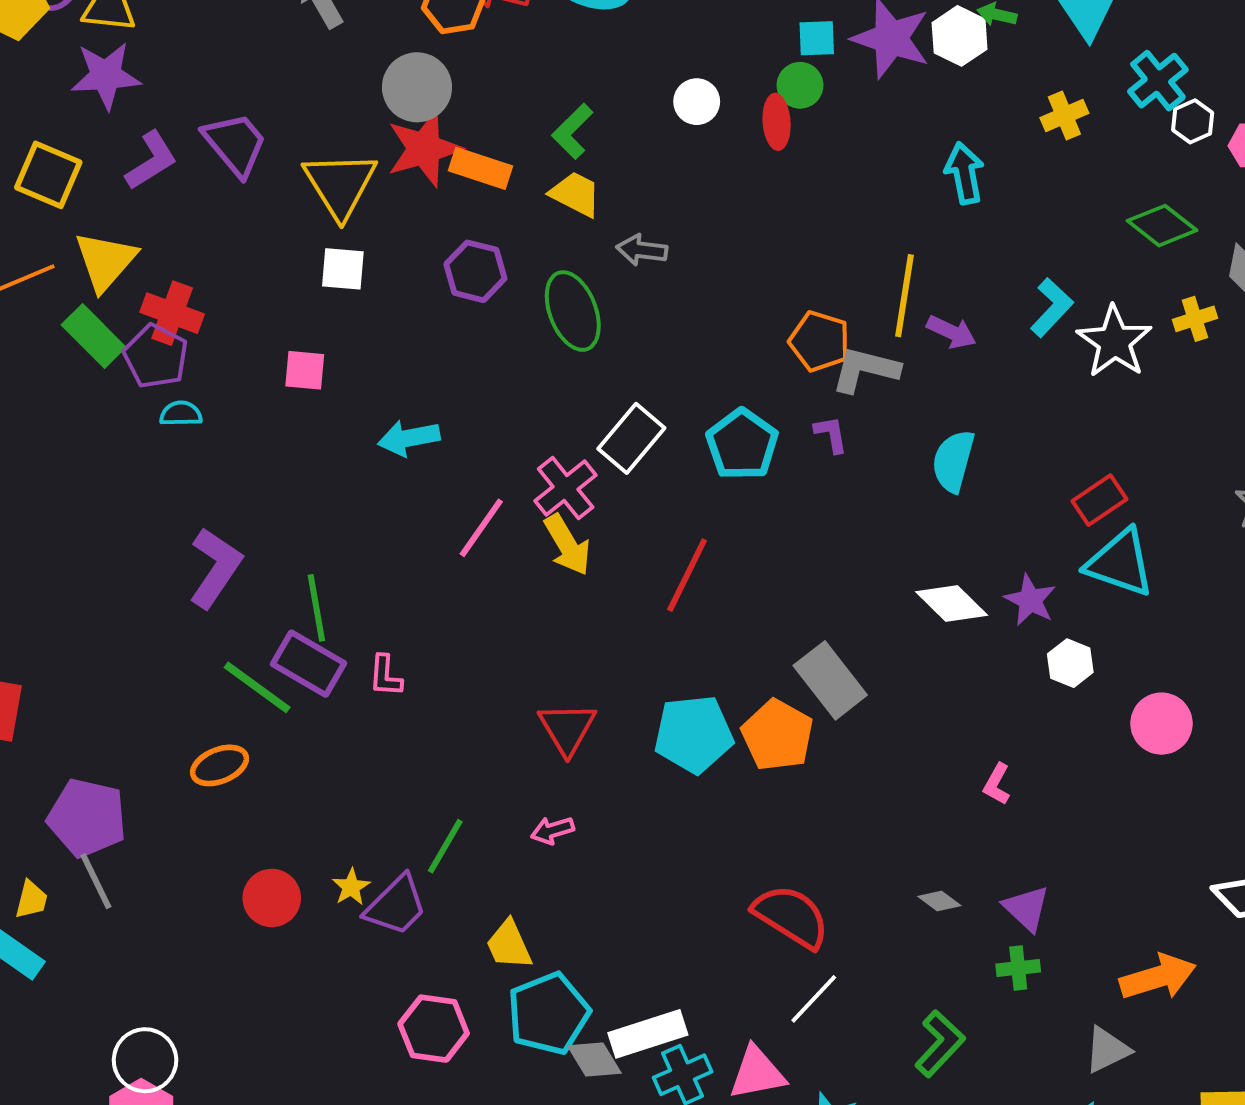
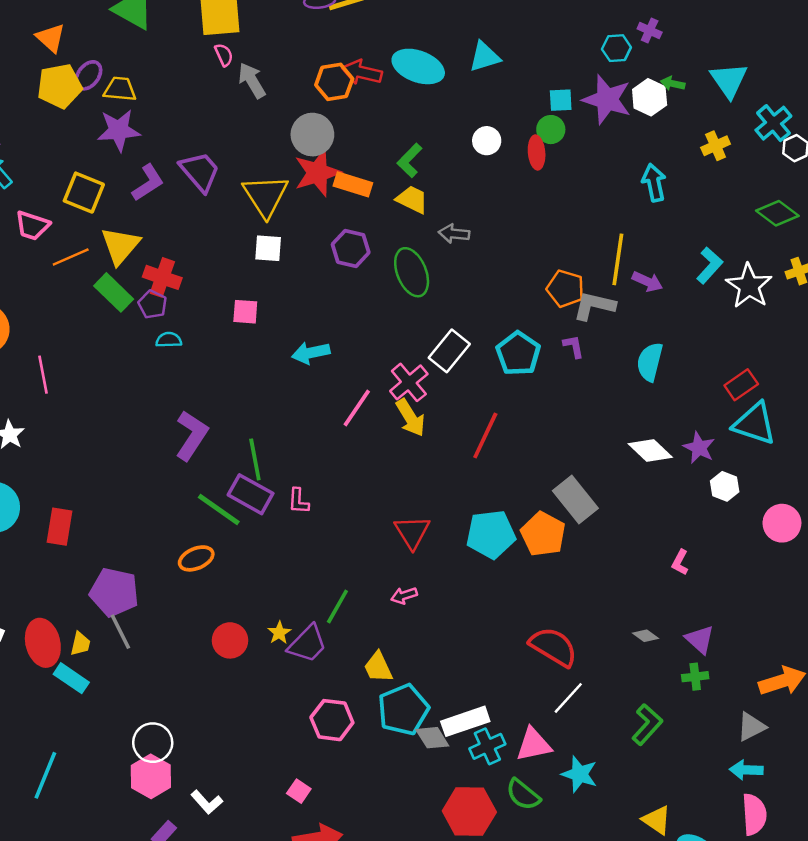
purple pentagon: (156, 356) -> (153, 304), size x0.7

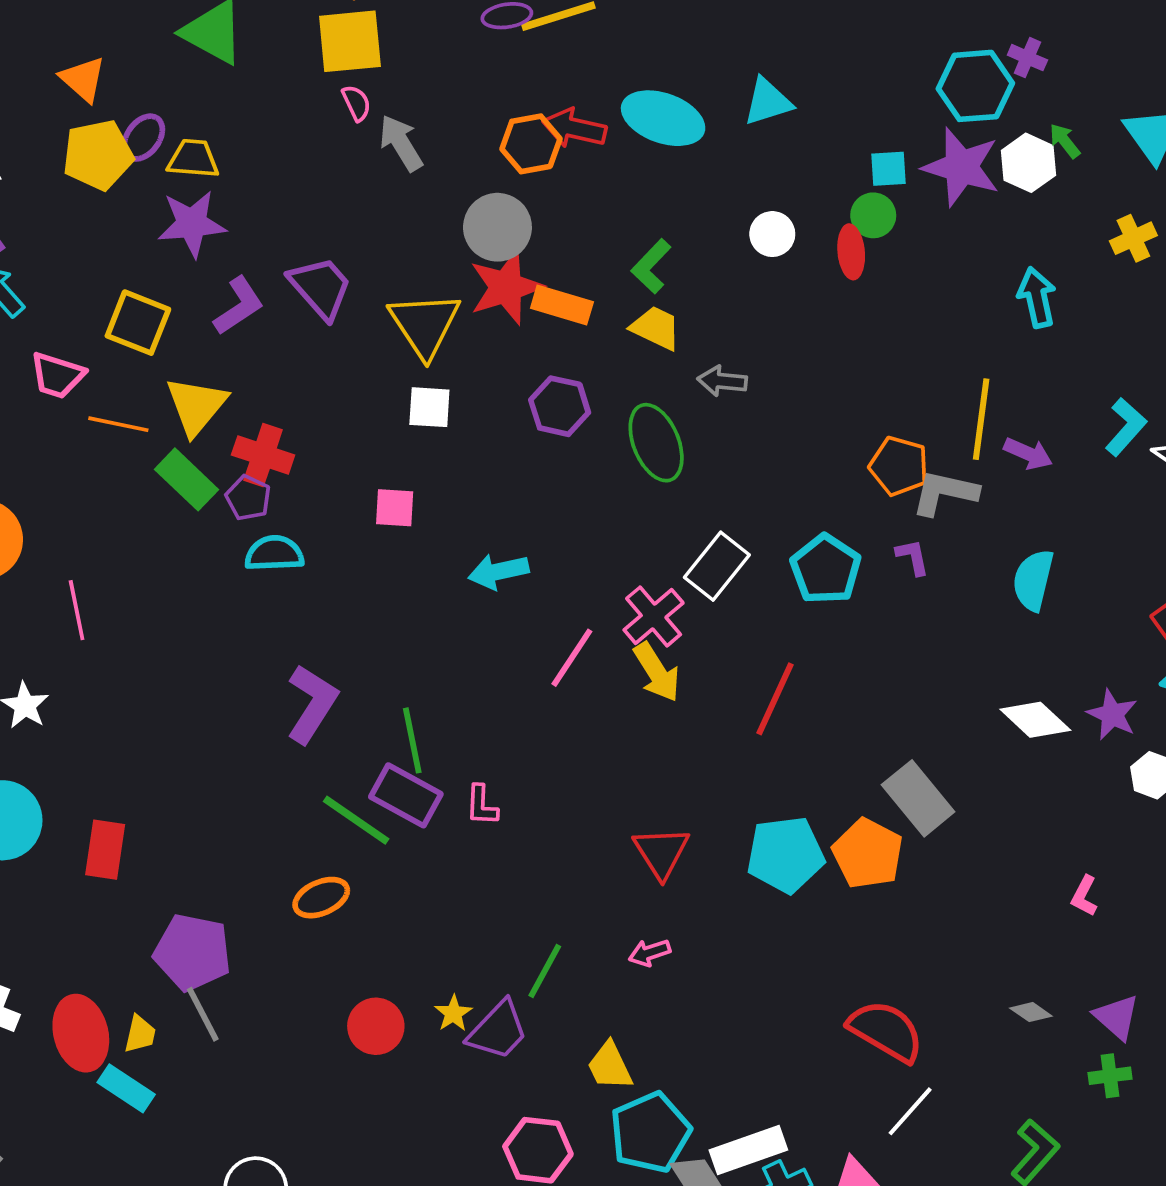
cyan hexagon: (616, 48) -> (975, 86), size x1.6
green arrow: (673, 84) -> (1065, 141), turned 40
orange line: (71, 257) -> (118, 424), turned 36
cyan semicircle: (169, 340) -> (274, 553), size x1.4

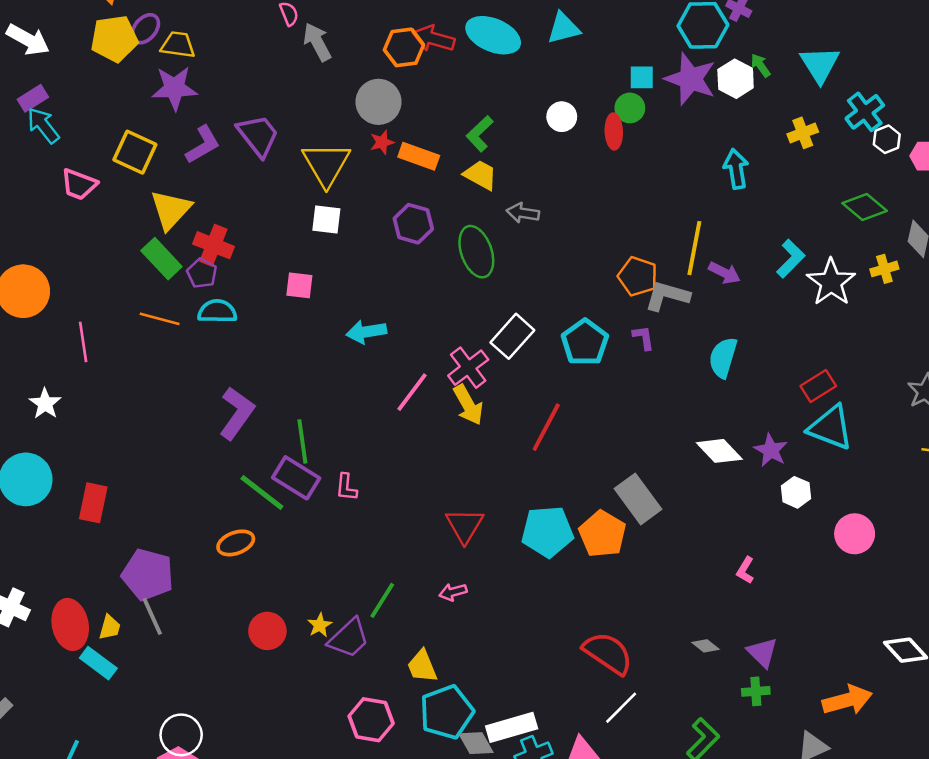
red star: (506, 287) -> (382, 142), size x0.5
orange line: (118, 424) -> (160, 319), moved

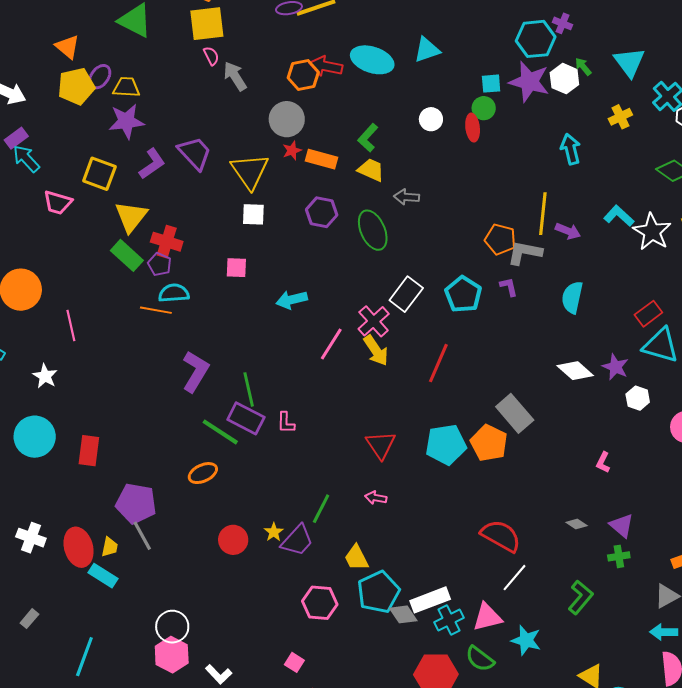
cyan L-shape: (791, 259) -> (619, 216), turned -88
orange line: (160, 319) -> (156, 310), moved
pink arrow: (453, 592) -> (376, 498), turned 30

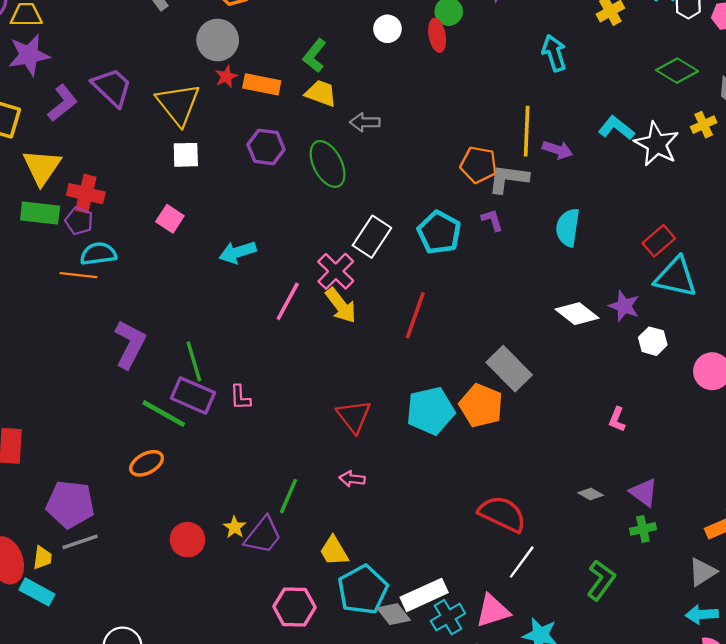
green rectangle: (127, 255) -> (40, 213), turned -32
pink square: (236, 268) -> (170, 219), turned 35
gray line: (142, 536) -> (80, 542), turned -76

